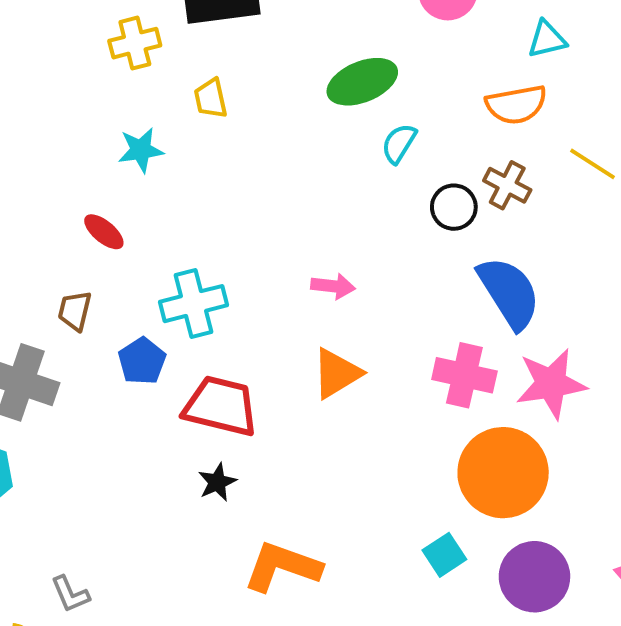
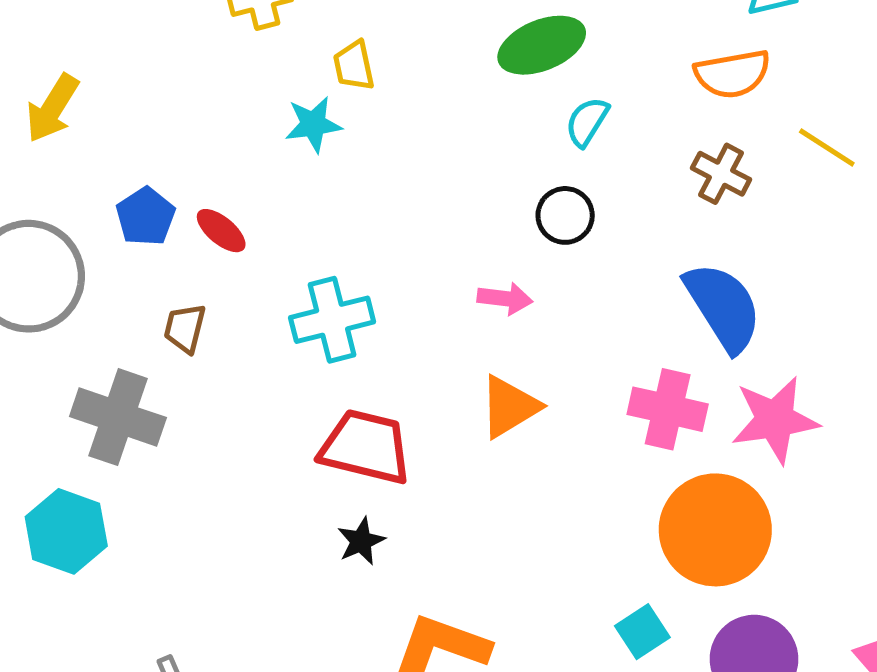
cyan star: (141, 150) -> (313, 124), moved
black circle: (454, 207) -> (565, 215), moved
blue pentagon: (142, 361) -> (146, 217), moved

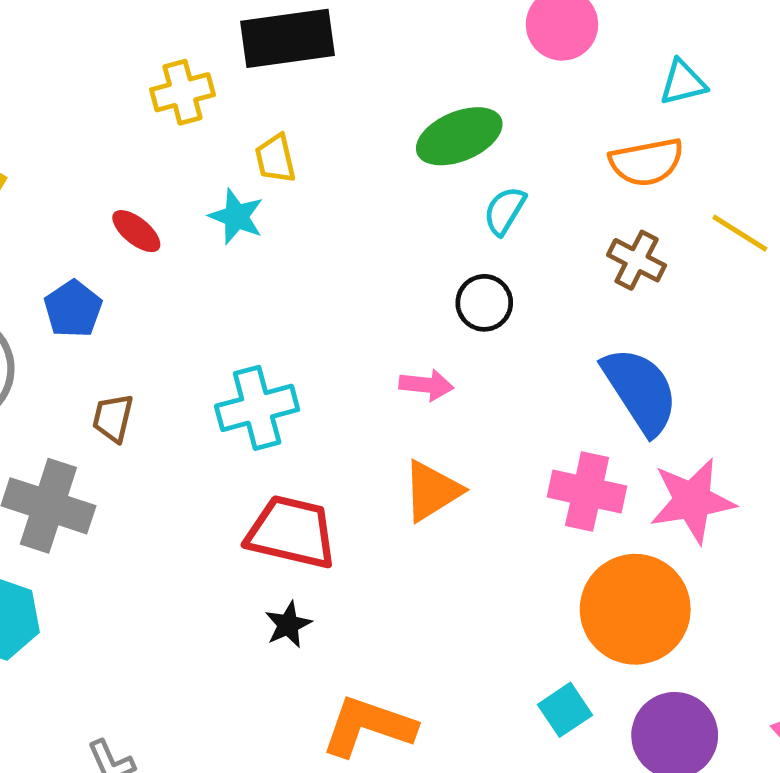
cyan star: (313, 124) -> (236, 217), turned 30
red ellipse: (221, 231) -> (136, 231), moved

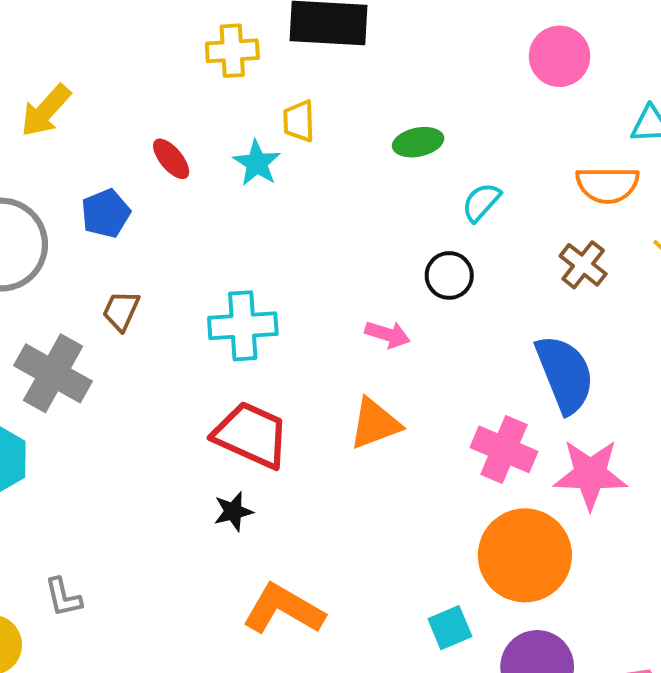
green ellipse: (459, 136) -> (418, 142), moved, size x0.7

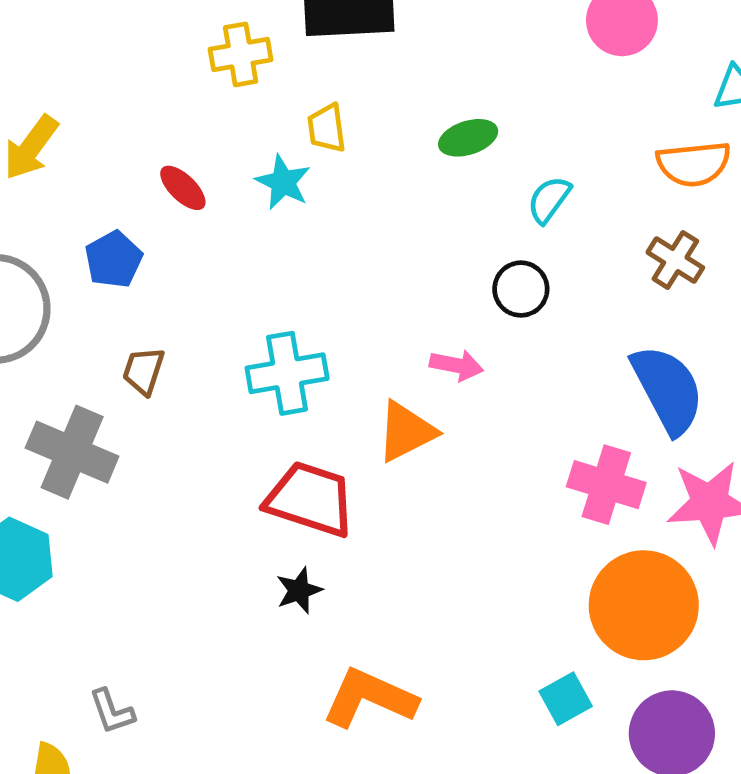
orange triangle: (375, 424) -> (406, 431), moved

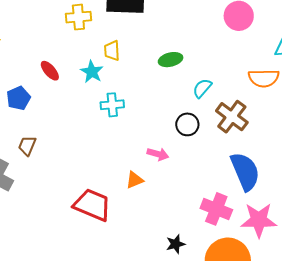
brown cross: (675, 260) -> (232, 117), moved, size x1.4
cyan cross: (287, 373) -> (112, 105), moved, size x0.7
orange triangle: (406, 431) -> (135, 180), size x0.7
black star: (299, 590) -> (176, 244), moved

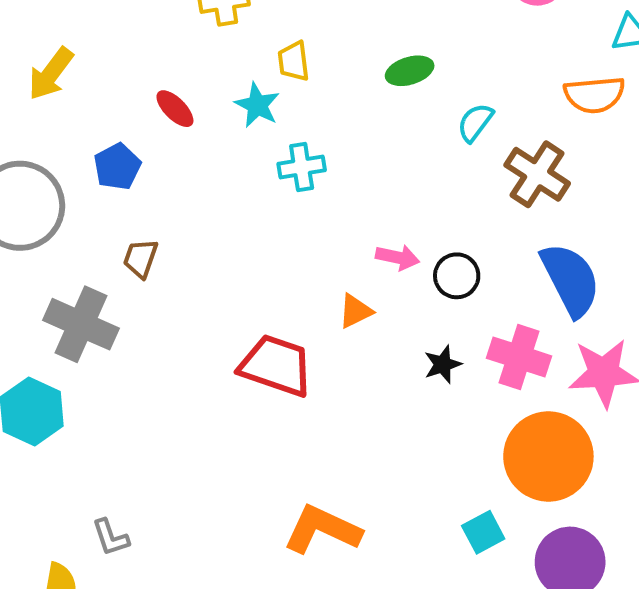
black circle: (187, 124) -> (457, 276), moved
black star: (176, 244) -> (443, 364), moved

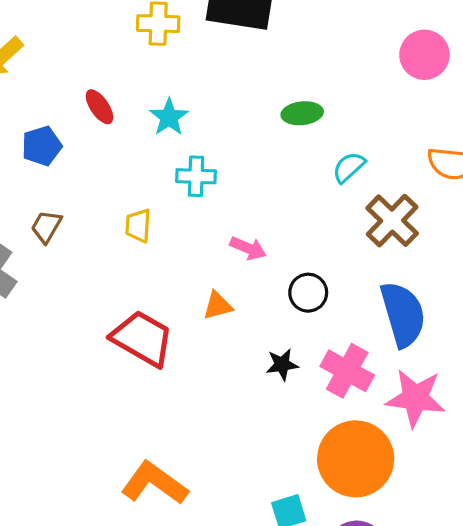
yellow trapezoid: (294, 61) -> (138, 226), moved
pink arrow: (397, 257) -> (248, 248), moved

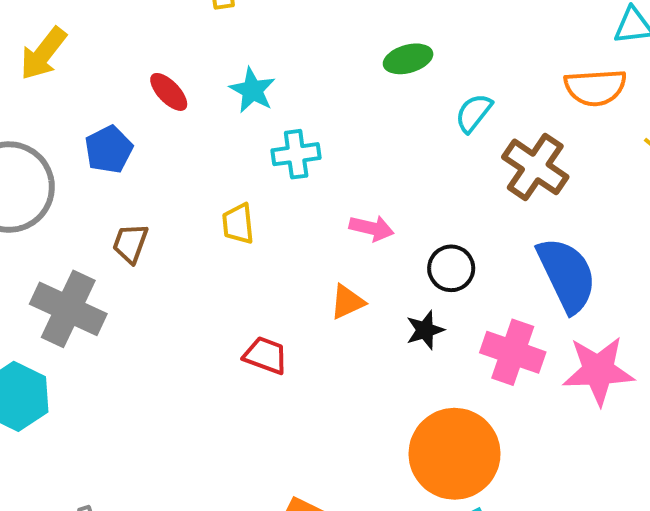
red trapezoid: (142, 338) -> (265, 355), size x0.6
black star: (282, 365) -> (425, 330), moved
orange circle: (356, 459) -> (455, 454), moved

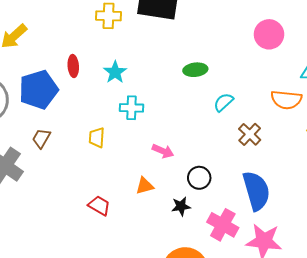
red ellipse: (169, 92) -> (73, 66), turned 30
blue pentagon: (109, 150) -> (38, 90), size x1.6
brown cross: (535, 167) -> (250, 134), size x0.7

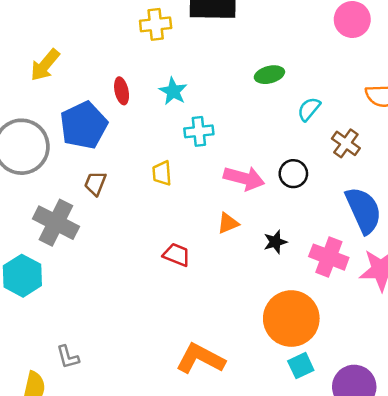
pink arrow: (163, 151) -> (244, 178), size x1.5
black circle: (199, 178) -> (293, 174), moved

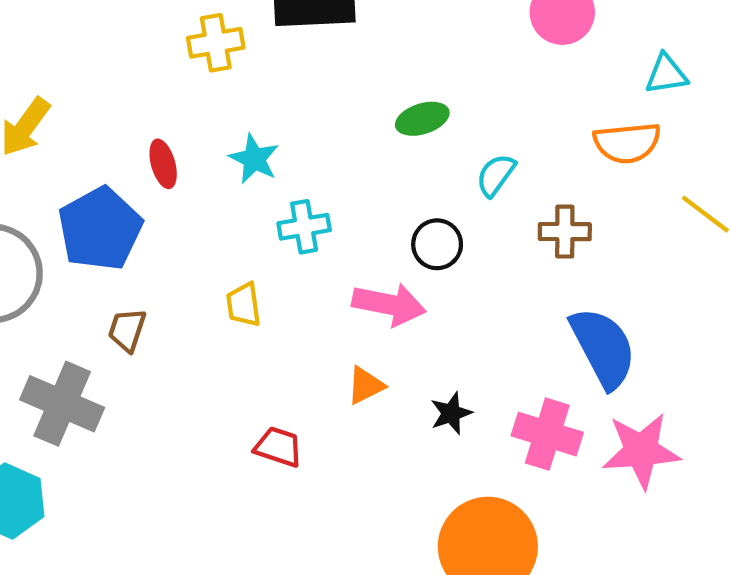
brown cross: (346, 143) -> (565, 232), turned -32
black circle: (293, 174) -> (437, 244), moved

